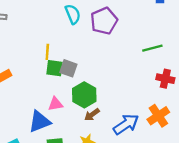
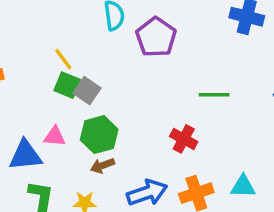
purple pentagon: (104, 21) -> (156, 37), turned -30
yellow line: (47, 52) -> (63, 59), turned -56
red cross: (165, 79) -> (184, 139), moved

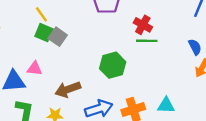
green hexagon: (99, 135) -> (113, 65), moved
red cross: (184, 139) -> (143, 25), moved
brown arrow: (102, 166) -> (68, 89), size x1.5

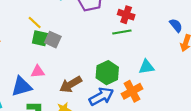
green line: (147, 41) -> (122, 32), moved
green hexagon: (113, 65) -> (107, 73), moved
cyan triangle: (166, 105) -> (146, 67), moved

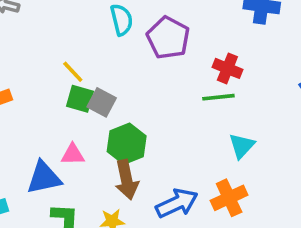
cyan triangle: (146, 67) -> (242, 146), moved, turned -42
green hexagon: (107, 73) -> (127, 144), moved
brown arrow: (71, 84) -> (127, 180), turned -75

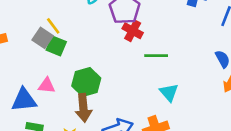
red cross: (227, 68) -> (133, 31), moved
gray square: (102, 102) -> (43, 38), moved
cyan triangle: (242, 146) -> (169, 92), turned -30

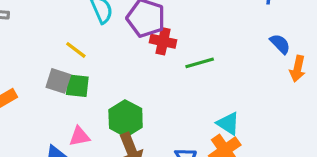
yellow line: (53, 26) -> (76, 50), moved
cyan triangle: (169, 92) -> (228, 123), moved

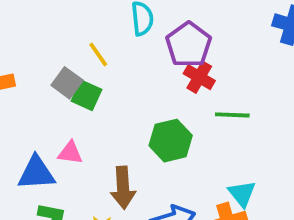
green hexagon: (126, 118) -> (171, 141), moved

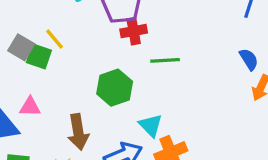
yellow line: (98, 55) -> (54, 39), moved
red cross: (199, 77) -> (134, 31), turned -35
cyan triangle: (242, 194) -> (151, 125), moved

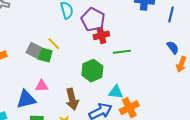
cyan triangle: (151, 125) -> (116, 92), turned -35

